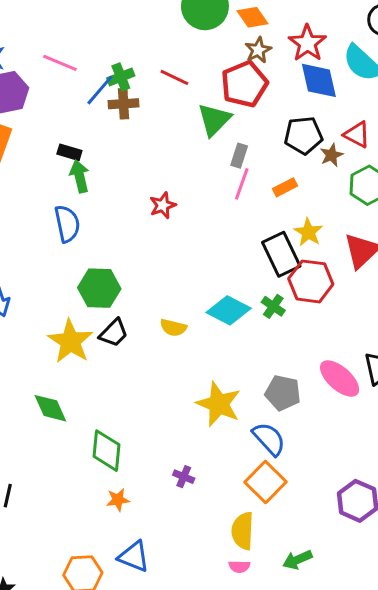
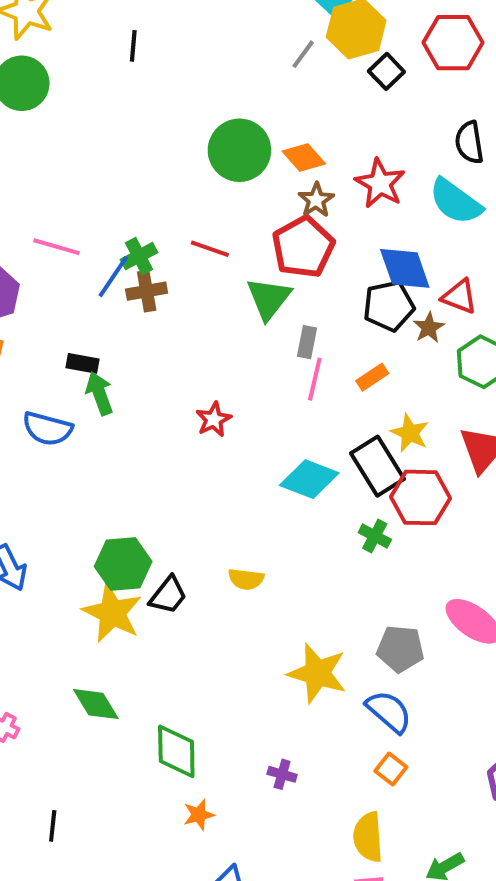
blue diamond: (319, 80) -> (405, 268), moved
blue semicircle: (67, 224) -> (47, 429), moved, turned 123
green hexagon: (99, 288) -> (123, 564), moved
cyan diamond: (229, 310) -> (309, 479), moved
orange square: (266, 482) -> (391, 769), size x0.6

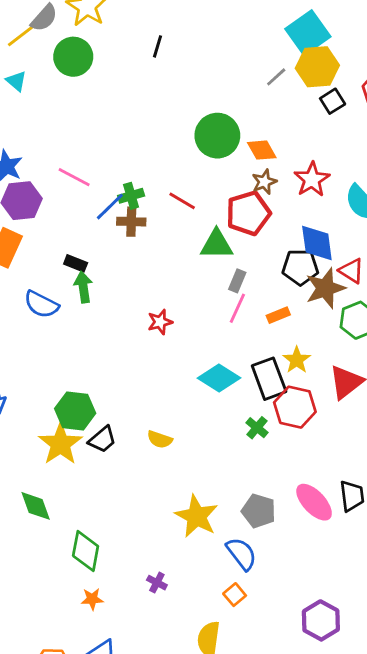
green triangle: (269, 298) -> (216, 244), turned 40
brown star: (429, 328) -> (325, 288), size x1.8

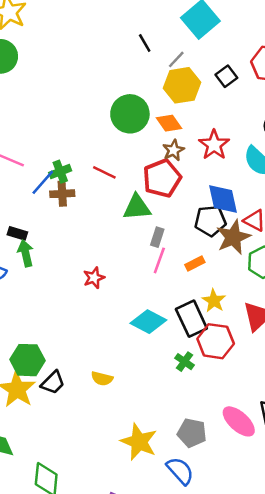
black line: (157, 46) -> (145, 43), moved, turned -42
yellow hexagon: (317, 67) -> (182, 85), moved

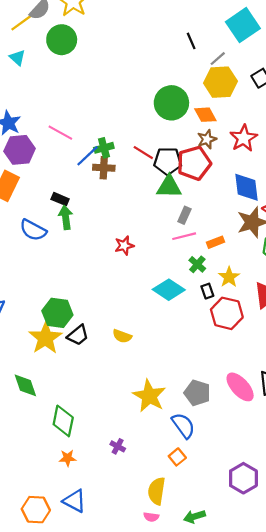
black pentagon: (210, 221) -> (168, 161), moved
pink line: (159, 260) -> (184, 236), turned 50
black rectangle: (191, 319) -> (207, 291), size x0.5
green cross: (185, 362) -> (197, 264), moved

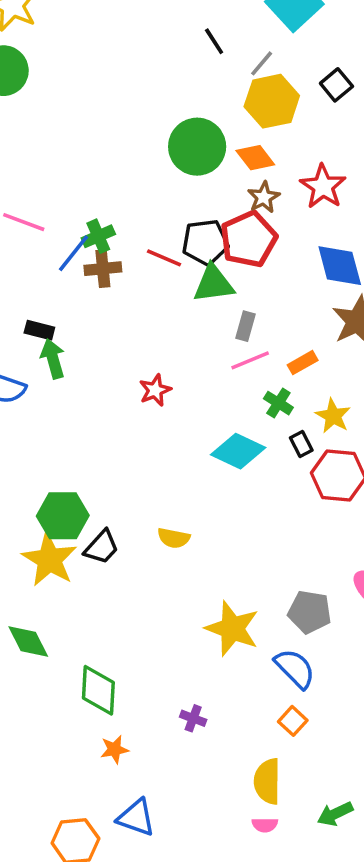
red line: (143, 153) -> (164, 258), moved

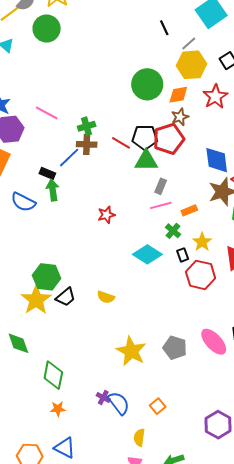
orange diamond: (255, 158) -> (178, 95), turned -70
red star: (323, 187) -> (215, 97), moved
blue line: (73, 253) -> (69, 158), moved
blue semicircle: (295, 668) -> (119, 403), moved
yellow semicircle: (267, 781) -> (139, 437), size x0.7

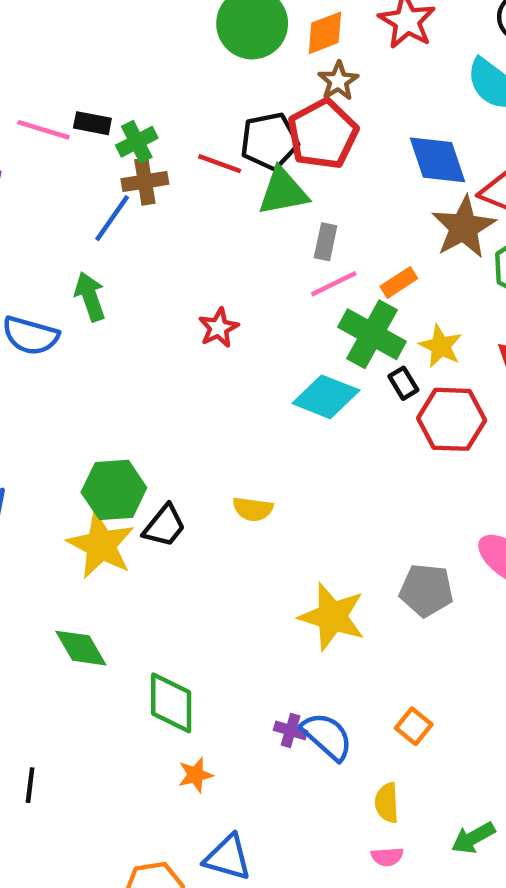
black rectangle: (47, 173) -> (92, 123), moved
green cross: (173, 231) -> (372, 334), size x1.8

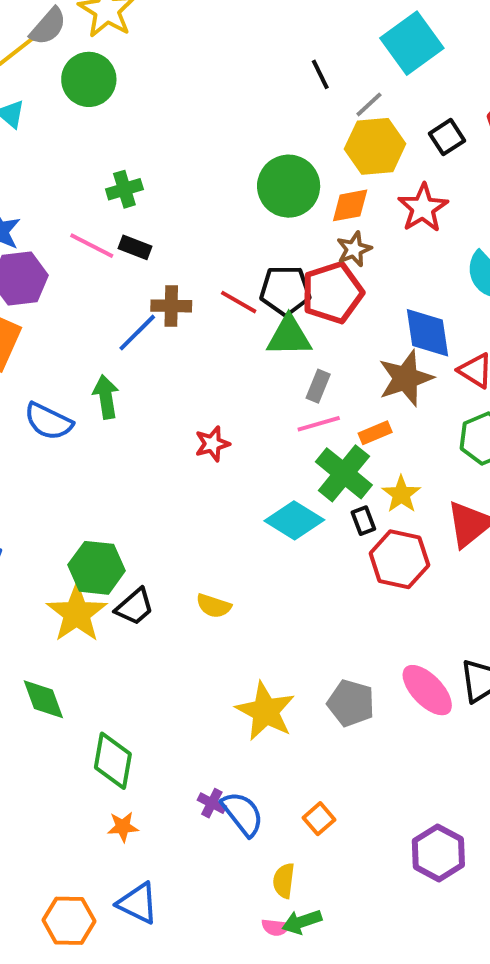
green cross: (137, 142) -> (124, 189), moved
brown star: (464, 227) -> (406, 378), moved
green arrow: (473, 838) -> (302, 922), moved

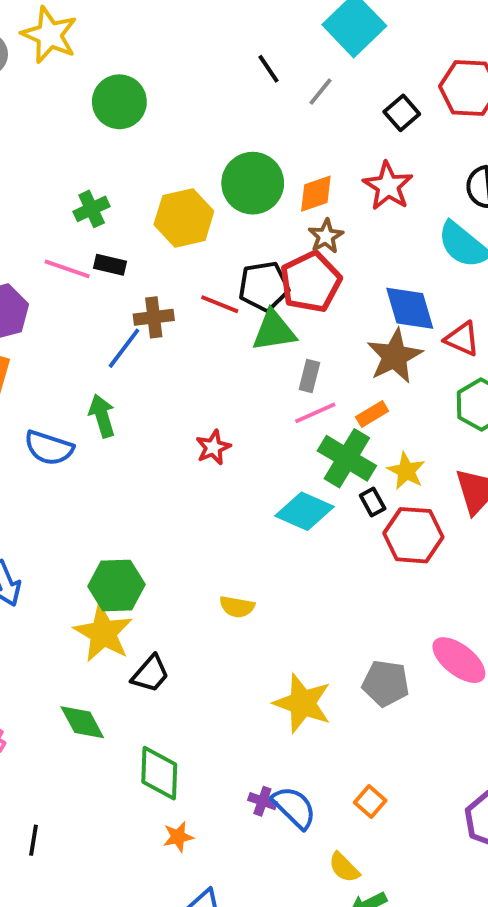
green circle: (89, 79) -> (119, 102), moved
yellow hexagon: (375, 146) -> (184, 218), moved
black trapezoid: (135, 607) -> (150, 674), moved
yellow semicircle: (284, 881) -> (344, 867), turned -44

